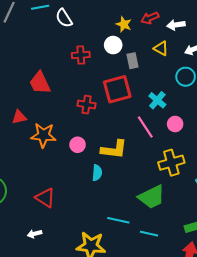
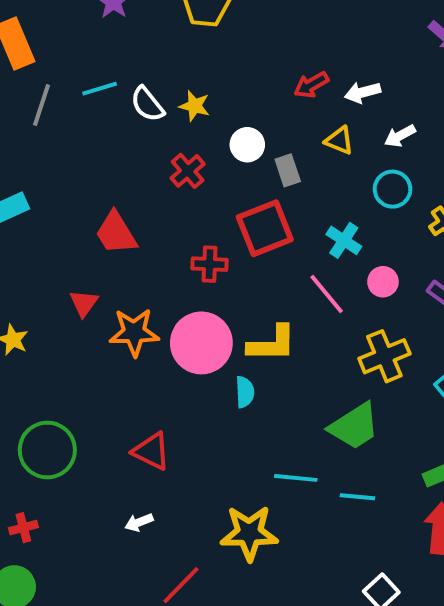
yellow star: (124, 24) -> (195, 106), moved
red cross: (81, 55) -> (188, 171), turned -30
red triangle: (19, 117) -> (84, 303), turned -35
pink circle: (78, 145) -> (201, 343), size x2.0

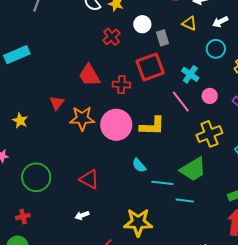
red trapezoid: (116, 233) -> (89, 75), moved
cyan semicircle: (245, 392) -> (139, 165), moved, turned 140
cyan line: (296, 478) -> (162, 183), moved
cyan line: (357, 497) -> (185, 200), moved

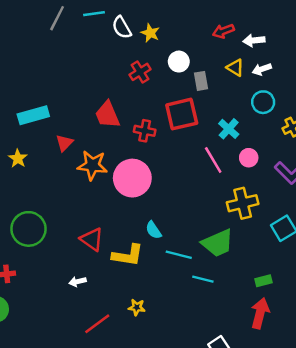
white arrow: (220, 22) -> (262, 69), moved
cyan rectangle: (17, 55) -> (33, 115), moved
yellow L-shape: (152, 126) -> (128, 255), moved
yellow star: (138, 222) -> (137, 307), moved, size x0.5

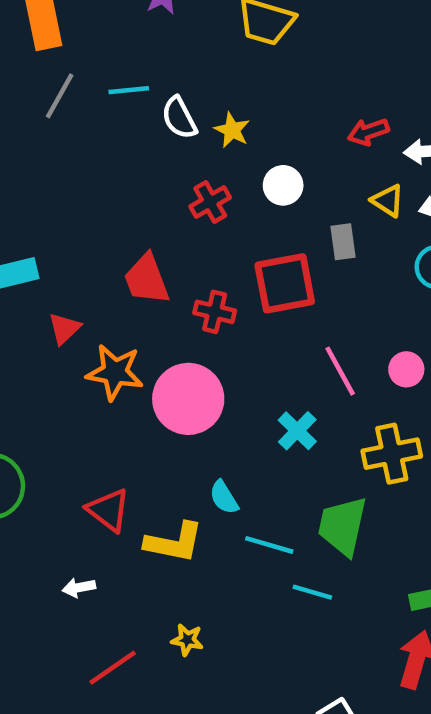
gray rectangle: (201, 81) -> (343, 242), moved
cyan cross: (229, 129) -> (297, 431), moved
green trapezoid: (218, 243) -> (343, 526), turned 124

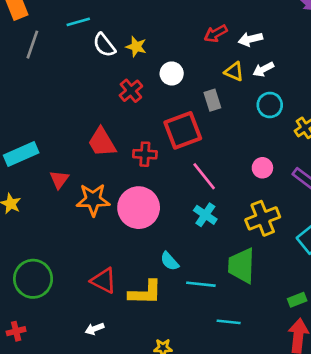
cyan line: (129, 90) -> (78, 22), moved
pink line: (340, 371) -> (204, 176), moved
cyan line: (312, 592) -> (229, 322), moved

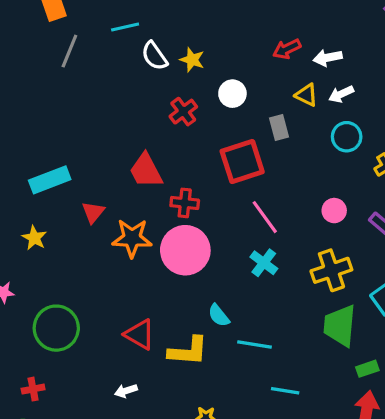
red cross: (145, 154) -> (185, 203), moved
green trapezoid: (242, 266) -> (340, 326), moved

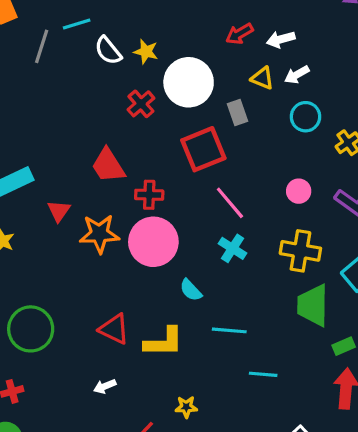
gray line: (69, 51) -> (42, 46), moved
white circle: (232, 94) -> (189, 82), size x1.8
yellow cross: (331, 270) -> (300, 251), turned 33
cyan semicircle: (219, 315) -> (191, 290), moved

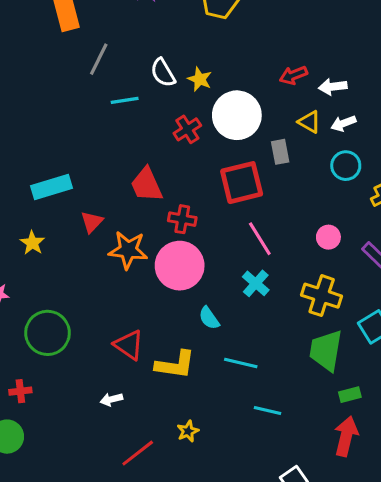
cyan line: (77, 24) -> (125, 100), moved
yellow star: (186, 407) -> (188, 431), turned -30

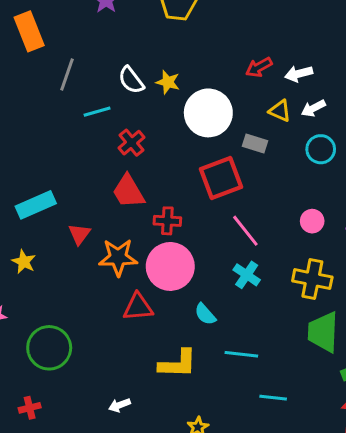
red cross: (187, 129) -> (131, 143), moved
gray rectangle: (280, 152) -> (255, 144), turned -55
red triangle: (129, 345) -> (138, 307), moved, turned -32

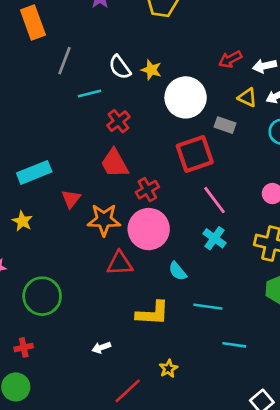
red cross: (167, 221) -> (147, 190), turned -35

